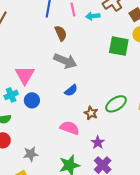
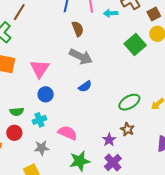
green square: (119, 46) -> (135, 45), turned 35
cyan cross: (11, 95) -> (39, 120), moved
brown star: (91, 113) -> (127, 129), moved
pink semicircle: (70, 128) -> (67, 133), moved

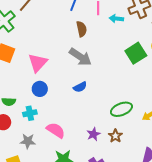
purple star: (109, 140) -> (93, 134), moved

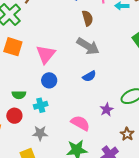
pink semicircle: (56, 130) -> (80, 123), moved
purple star: (93, 134) -> (107, 110), moved
brown star: (115, 136) -> (127, 134), moved

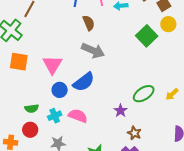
blue semicircle: (89, 76) -> (84, 82), moved, size x1.6
pink semicircle: (80, 123) -> (78, 116), moved
brown star: (127, 134) -> (134, 133), moved

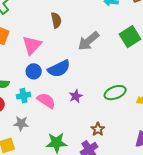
brown semicircle: (89, 23) -> (56, 20), moved
gray arrow: (93, 51) -> (88, 41), moved, turned 105
purple star: (121, 111) -> (76, 96), moved

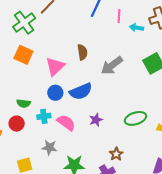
brown semicircle: (56, 20) -> (82, 52), moved
gray star: (21, 123) -> (49, 147), moved

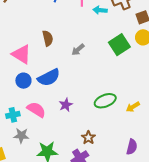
pink triangle: (55, 66) -> (21, 54), turned -40
gray arrow: (112, 66) -> (78, 50), size x0.6
cyan cross: (44, 116) -> (13, 115), moved

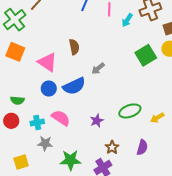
cyan arrow: (100, 10) -> (127, 20), turned -64
gray arrow: (78, 50) -> (98, 68), moved
purple star: (66, 105) -> (97, 121), moved
purple semicircle: (132, 147) -> (142, 147), moved

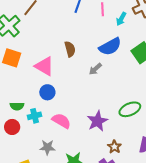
blue semicircle: (74, 86) -> (110, 47), moved
purple star: (97, 121) -> (97, 121), size x1.5
cyan cross: (37, 122) -> (35, 116), moved

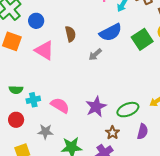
blue circle: (47, 92) -> (36, 21), moved
green ellipse: (130, 109) -> (128, 110), moved
red circle: (12, 127) -> (16, 120), moved

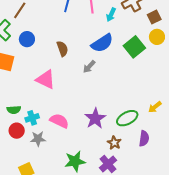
pink triangle: (44, 50) -> (46, 79), moved
red circle: (16, 120) -> (17, 131), moved
gray star: (45, 132) -> (38, 139), moved

